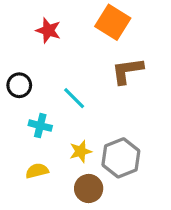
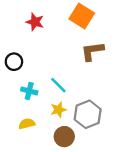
cyan line: (74, 98) -> (58, 85), moved

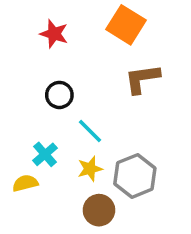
black circle: (14, 62) -> (59, 95), moved
cyan cross: (29, 91) -> (45, 154), moved, turned 35
yellow semicircle: (27, 124) -> (25, 183), moved

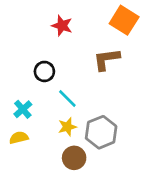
orange square: (126, 25) -> (124, 20), moved
red star: (54, 34) -> (62, 26), moved
cyan cross: (45, 154) -> (23, 109), moved

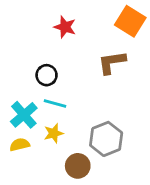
cyan line: (67, 98) -> (55, 104), moved, turned -30
cyan cross: (23, 109) -> (24, 115), size x1.4
yellow star: (67, 127) -> (54, 133), moved

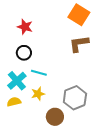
orange square: (130, 21) -> (79, 15), moved
red star: (65, 27) -> (25, 27), moved
black circle: (47, 75) -> (24, 53), moved

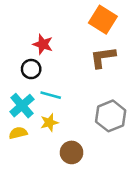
red star: (25, 27) -> (43, 44), moved
gray hexagon: (75, 98) -> (111, 116), moved

